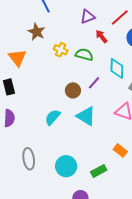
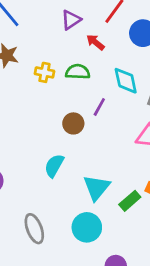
cyan triangle: (86, 116) -> (97, 188), moved, turned 50
green rectangle: (99, 171) -> (130, 201), moved

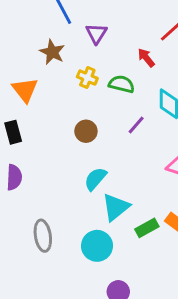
purple triangle: (71, 20) -> (96, 33), moved, turned -35
brown circle: (73, 123) -> (86, 131), moved
cyan semicircle: (54, 166) -> (95, 179), moved

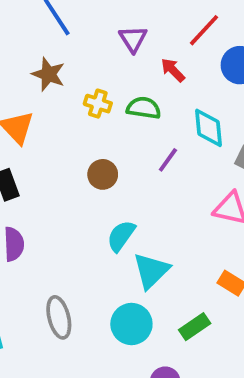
purple triangle: (96, 33) -> (133, 39), moved
green rectangle: (147, 228) -> (195, 327), moved

